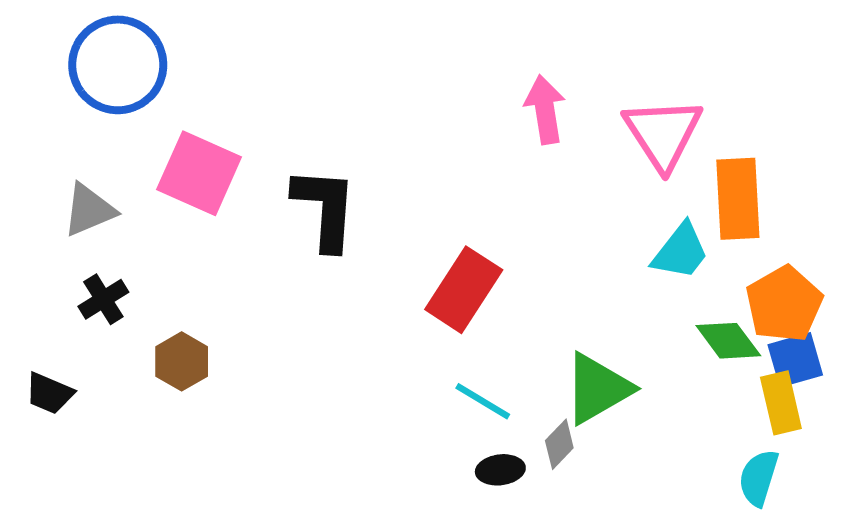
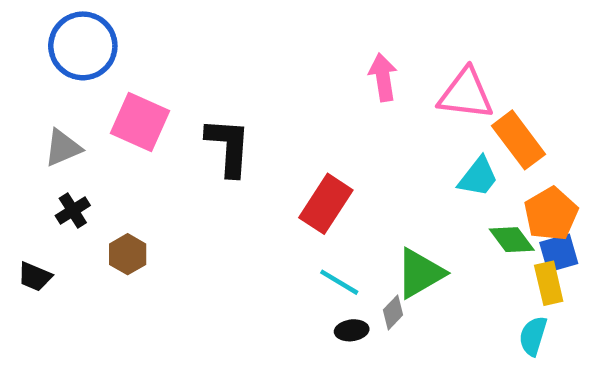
pink triangle: (663, 133) -> (466, 94), turned -50
orange rectangle: (738, 199) -> (518, 140), turned -34

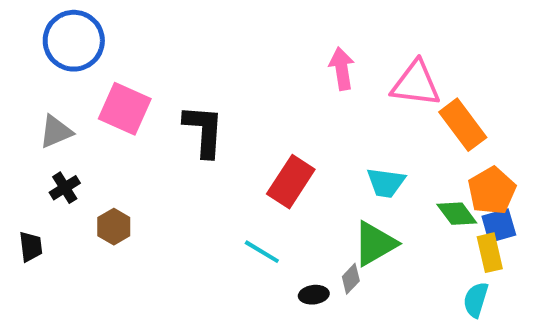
cyan trapezoid: (478, 177) -> (386, 183), moved, turned 60
black trapezoid: (35, 277) -> (31, 247), turned -120
cyan line: (339, 282) -> (262, 252), moved

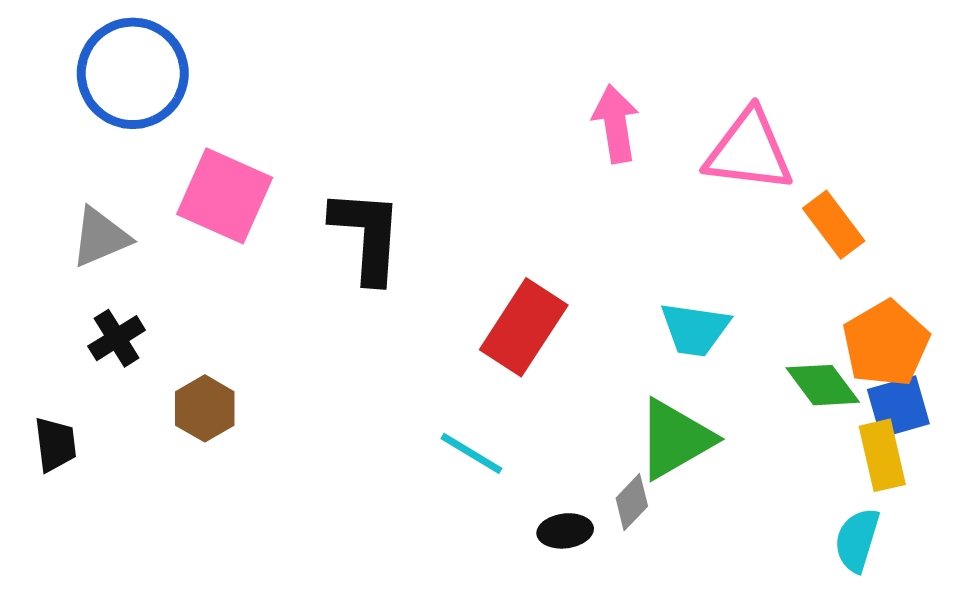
orange rectangle: (463, 125) -> (834, 225), size x0.7

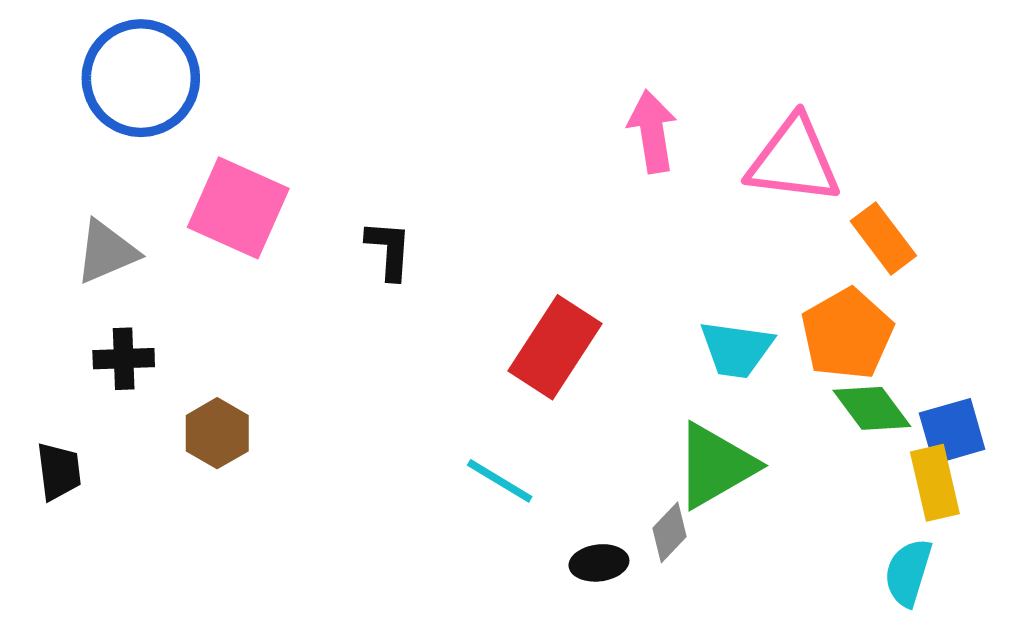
black L-shape: (367, 235) -> (389, 250), size x0.6
black cross: (117, 338) -> (124, 359), turned 30
orange pentagon: (886, 344) -> (847, 334), moved

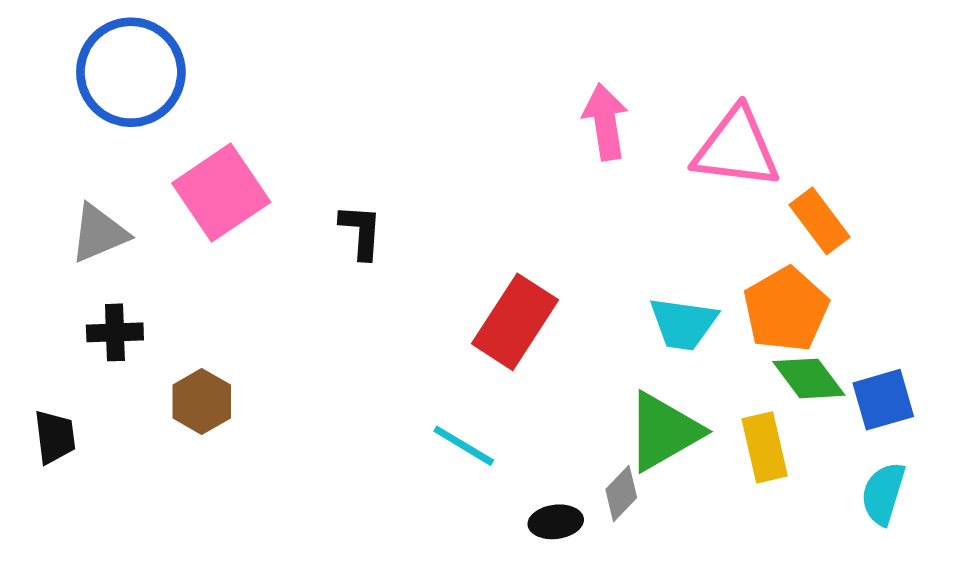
pink square: (238, 208) -> (221, 193), turned 32
yellow rectangle: (935, 483) -> (765, 447), moved
cyan semicircle: (908, 572) -> (883, 494), moved

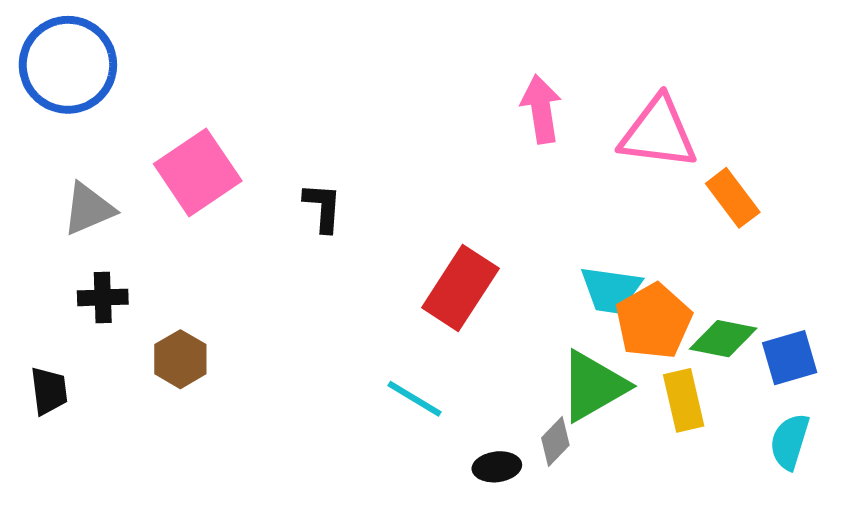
blue circle: (131, 72) -> (68, 65), moved
orange pentagon: (786, 309) -> (654, 321), moved
green diamond: (809, 378) -> (723, 339), turned -42

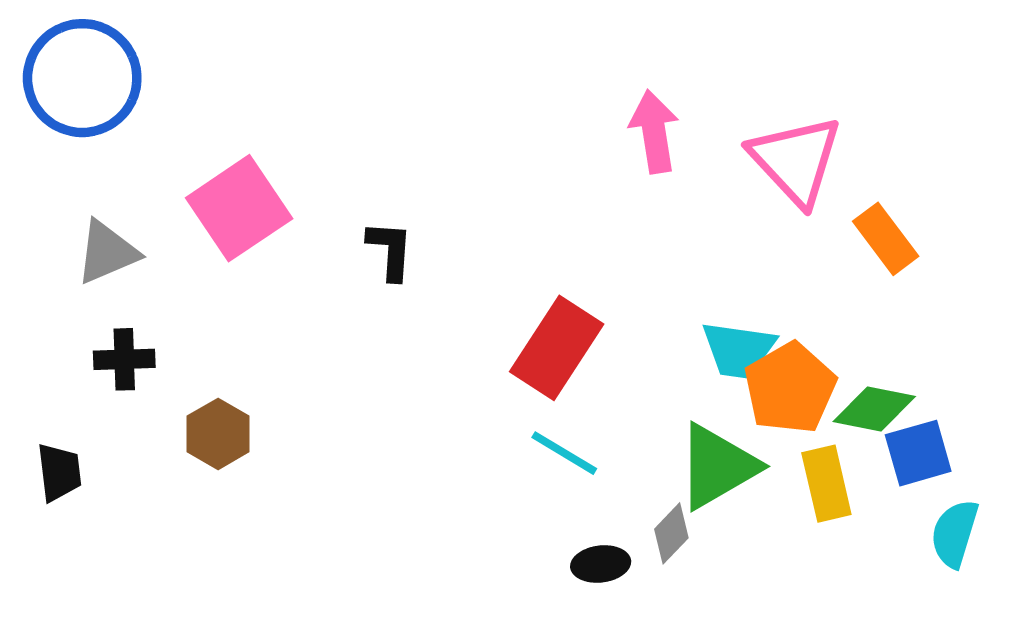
pink triangle: (658, 133) -> (796, 160), turned 40
blue square: (790, 358) -> (918, 453), moved
cyan line: (415, 399) -> (564, 453), moved

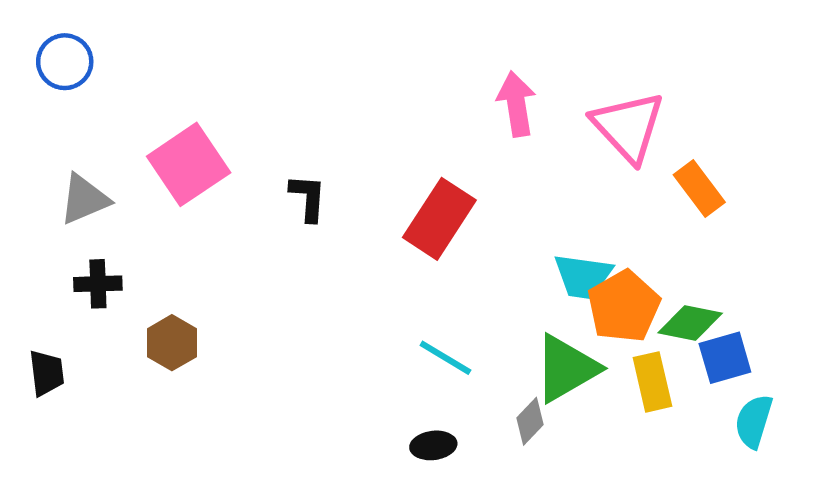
blue circle: (82, 78) -> (65, 62), size x0.6
red rectangle: (557, 348) -> (439, 219), moved
black ellipse: (601, 564) -> (433, 445), moved

